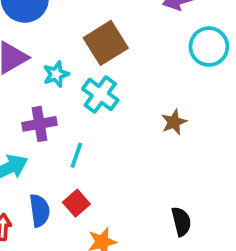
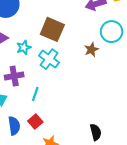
brown square: (106, 43) -> (52, 29), turned -35
brown star: (174, 122) -> (91, 50), moved

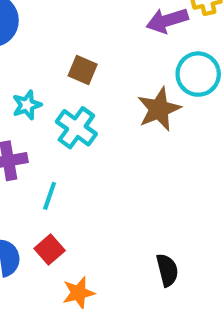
brown square: (52, 29) -> (83, 70), size x0.6
brown star: (91, 50) -> (159, 109), size x1.5

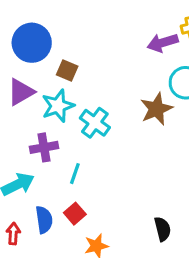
brown square: (83, 70) -> (67, 70), moved
cyan star: (27, 105) -> (58, 106), size x1.5

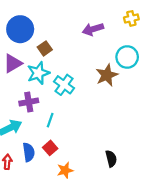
purple arrow: (163, 43) -> (93, 29), moved
brown square: (67, 70) -> (45, 48), turned 32

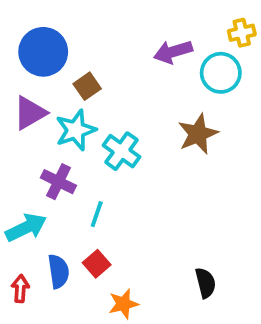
cyan circle: (127, 57) -> (221, 73), moved
purple cross: (29, 102) -> (58, 182), turned 36

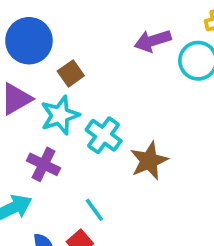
brown star: (198, 134) -> (149, 161), moved
cyan line: (97, 214) -> (94, 210), moved, turned -55

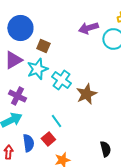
brown square: (71, 73) -> (43, 46), turned -32
purple cross: (44, 164) -> (17, 96), moved

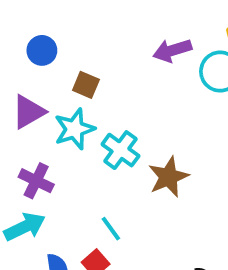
blue circle: (20, 28) -> (42, 50), size x0.6

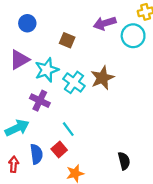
brown square: (86, 85) -> (67, 40), moved
brown star: (168, 177) -> (102, 78), moved
purple cross: (36, 181) -> (40, 101), moved

